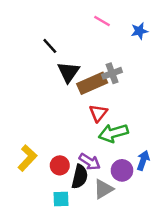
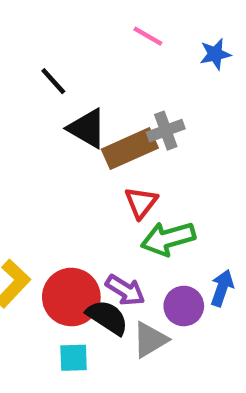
black triangle: (68, 72) -> (87, 128), turned -35
red circle: (60, 165) -> (71, 297), size x1.6
black semicircle: (80, 177) -> (107, 317), turned -70

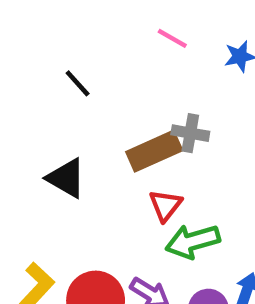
black triangle: (87, 128) -> (66, 178), moved
gray cross: (166, 131) -> (190, 133), turned 30

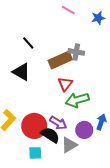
black line: (78, 83) -> (28, 43), moved

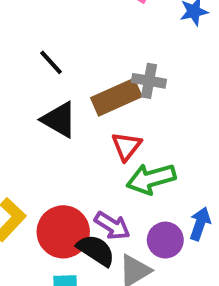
black triangle: (21, 72) -> (59, 120), moved

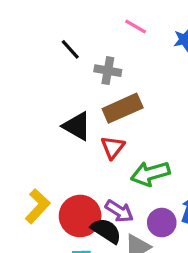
black line: (51, 62) -> (70, 49), moved
gray cross: (149, 81) -> (108, 71), moved
red triangle: (127, 146) -> (113, 147), moved

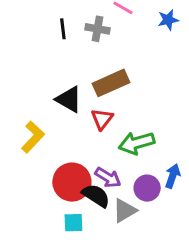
black line: (70, 49) -> (63, 29), turned 35
gray cross: (108, 71) -> (97, 29), moved
yellow L-shape: (38, 206) -> (33, 137), moved

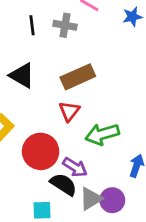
black triangle: (69, 99) -> (22, 75), moved
red circle: (72, 182) -> (41, 151), moved
purple circle: (147, 188) -> (112, 200), moved

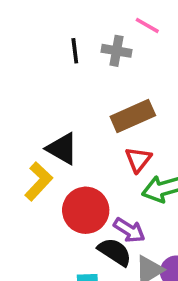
black triangle: (22, 75) -> (62, 149), moved
red triangle: (69, 111) -> (138, 160), moved

